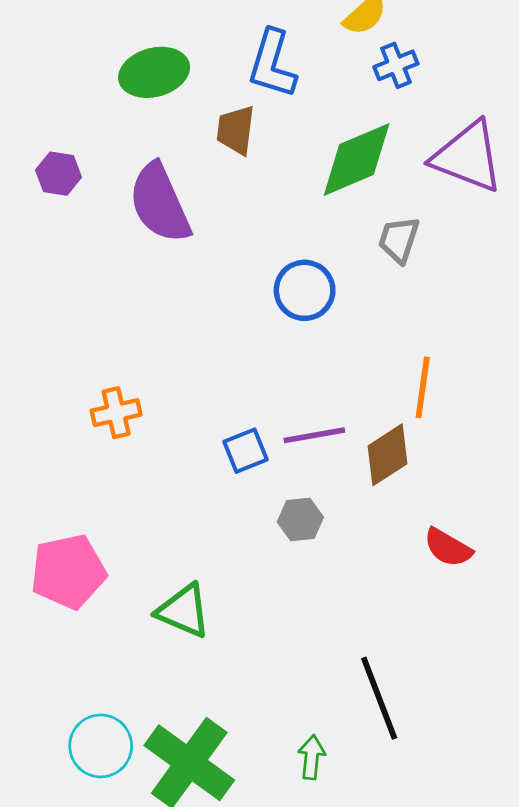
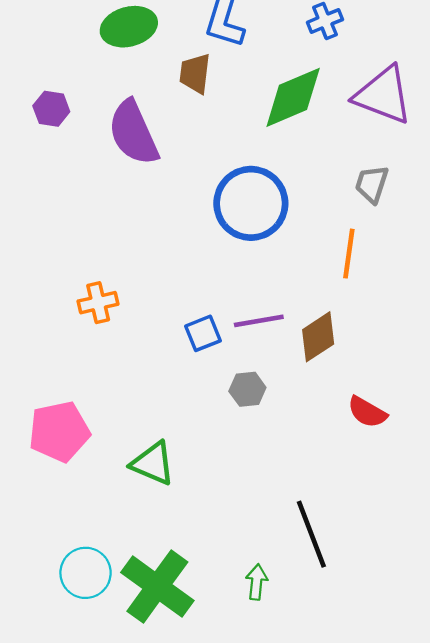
gray trapezoid: (399, 240) -> (372, 184), moved
blue circle: (305, 290) -> (251, 203), size x1.5
orange line: (423, 387) -> (349, 254), moved

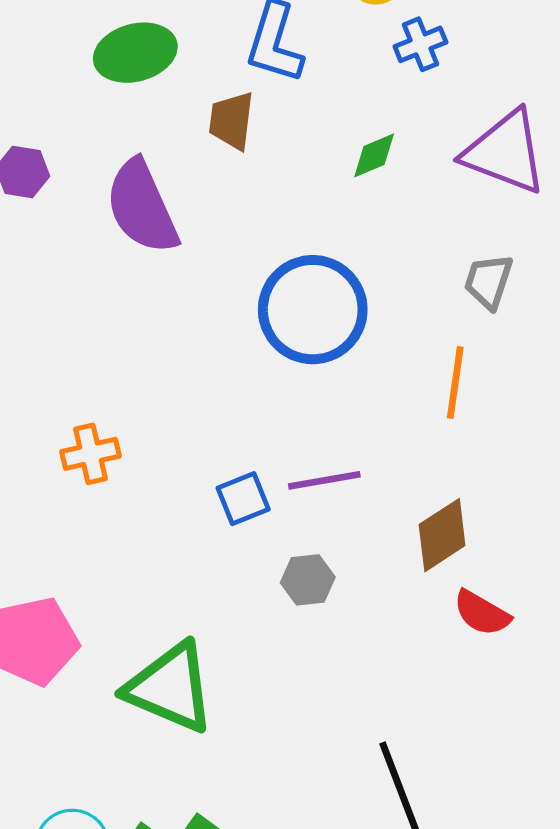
green diamond: (293, 97) -> (374, 155), size x0.5
brown diamond: (318, 337) -> (442, 535), moved
green triangle: (153, 463) -> (170, 688), size x1.4

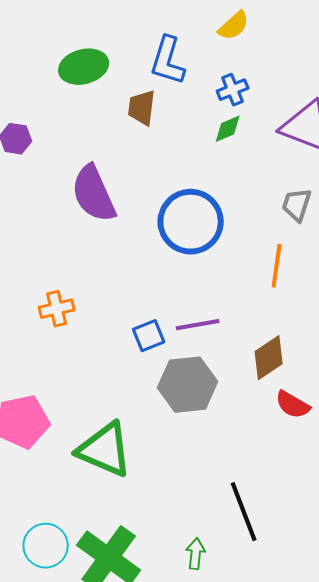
blue cross: (420, 44) -> (233, 90), moved
purple semicircle: (142, 207) -> (94, 194), moved
gray hexagon: (308, 580) -> (188, 385), size x1.8

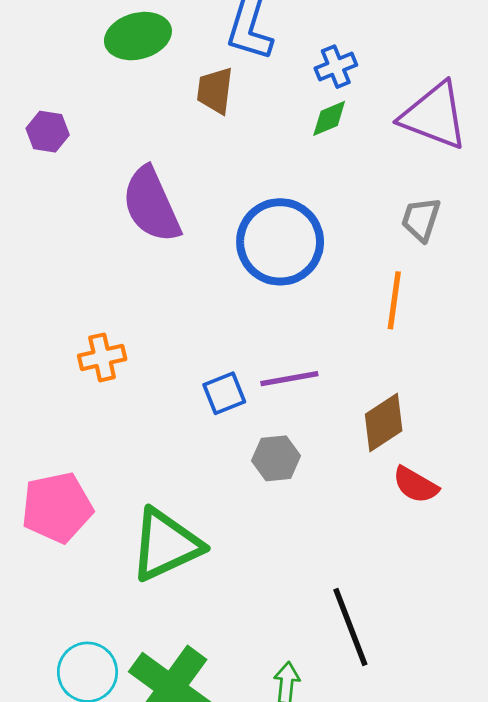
gray hexagon: (188, 385) -> (276, 458), size x0.6
green triangle: (105, 450) -> (166, 545), turned -48

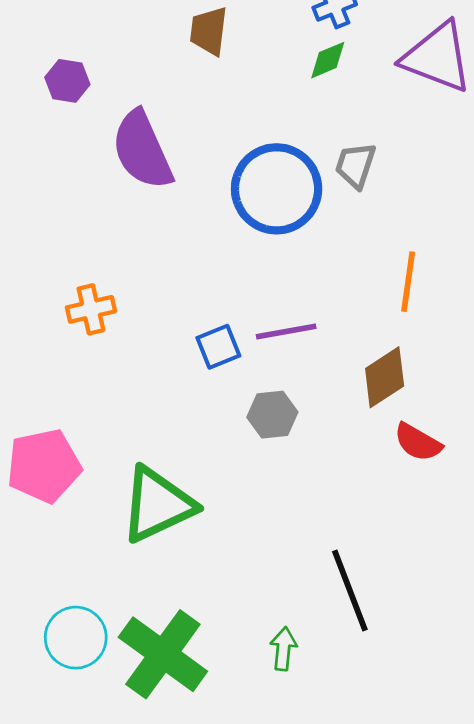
purple hexagon: (48, 132) -> (67, 81), moved
gray trapezoid: (421, 219) -> (355, 165), moved
orange line: (394, 300) -> (408, 282), moved

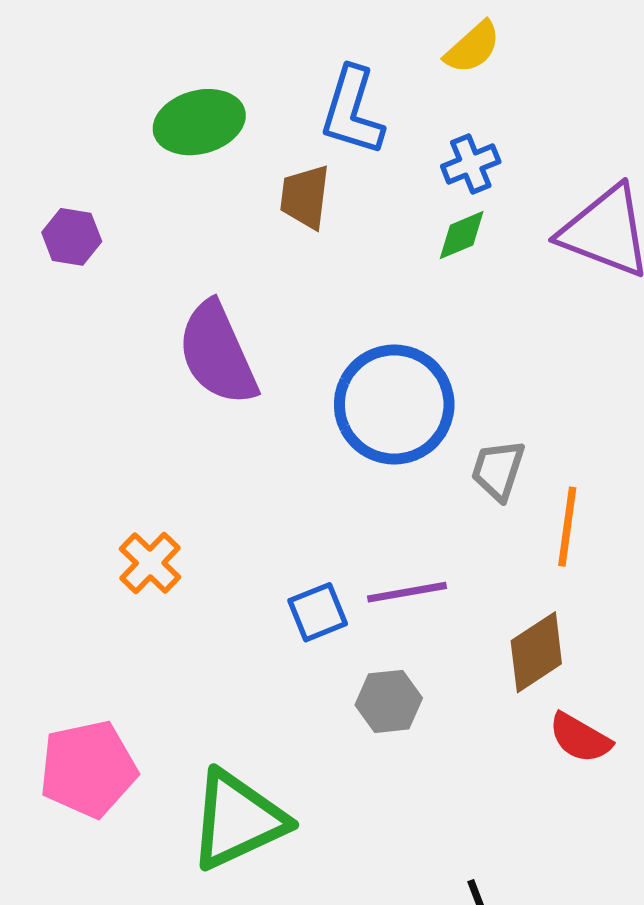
purple hexagon: (67, 81) -> (72, 237), moved
gray trapezoid: (355, 165) -> (498, 470), moved
orange cross: (91, 309) -> (150, 563), turned -33

